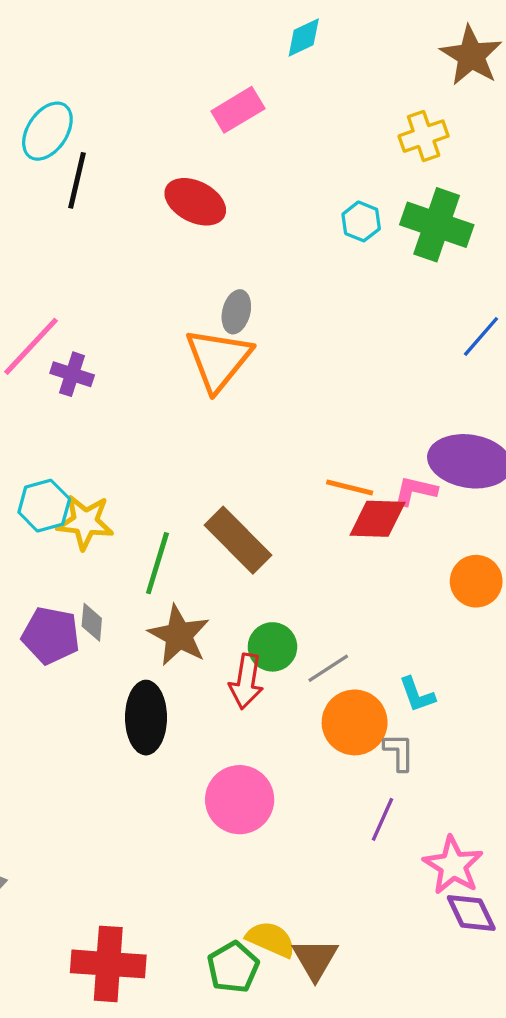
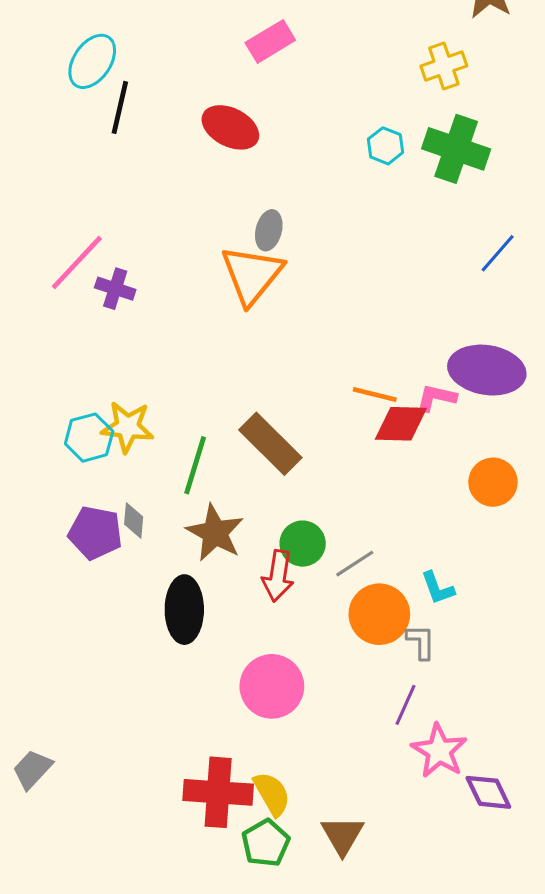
cyan hexagon: (44, 506) -> (89, 438), moved
pink star: (453, 865) -> (439, 751), moved
yellow semicircle: (271, 939) -> (272, 794), moved, turned 36
red cross: (108, 964) -> (218, 792), moved

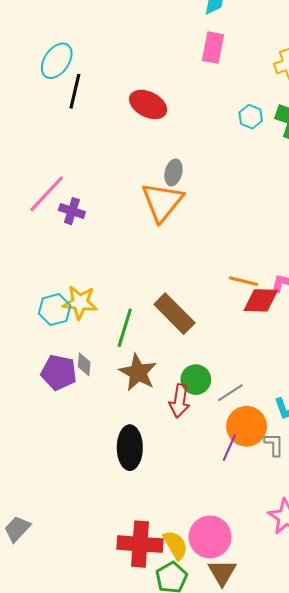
pink rectangle: (270, 41) -> (213, 48), moved, turned -48
black ellipse: (184, 610) -> (130, 448), moved
pink circle: (272, 686) -> (210, 537), moved
purple line: (405, 705) -> (229, 448), moved

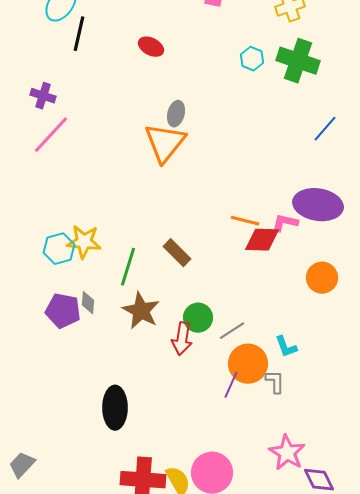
red ellipse: (148, 104) -> (151, 47), size x0.7
purple cross: (72, 211) -> (43, 96), moved
brown rectangle: (174, 314) -> (177, 253), size x0.7
black ellipse: (130, 448) -> (115, 408), moved

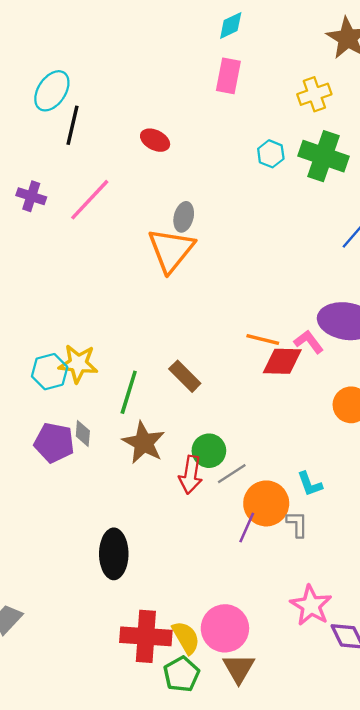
pink line: (51, 135) -> (90, 200), moved
pink L-shape: (285, 223) -> (309, 342), turned 40
gray line: (232, 331) -> (232, 474), moved

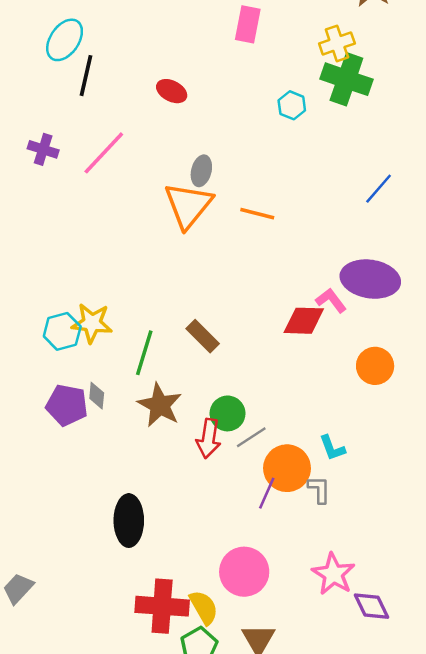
green cross: (324, 156) -> (346, 79), moved
orange line: (263, 340) -> (257, 214), moved
pink circle: (225, 628) -> (244, 572), moved

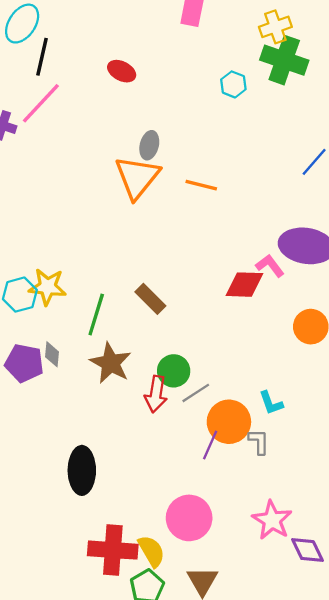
pink line: (104, 153) -> (41, 103), moved

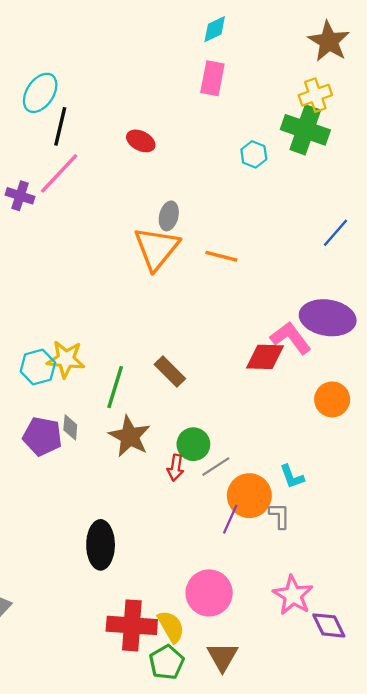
yellow cross: (275, 27) -> (315, 95), moved
pink L-shape: (270, 266) -> (291, 338), size x1.4
red arrow: (156, 394) -> (175, 468), size x0.7

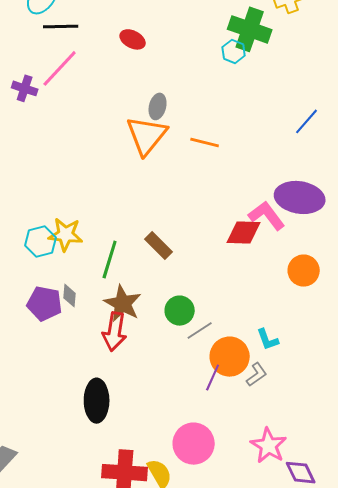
black line: (60, 126) -> (61, 26), turned 76
green cross: (305, 130) -> (250, 29), moved
red arrow: (175, 468) -> (115, 332), moved, size x1.6
gray L-shape: (280, 516) -> (257, 375), turned 55

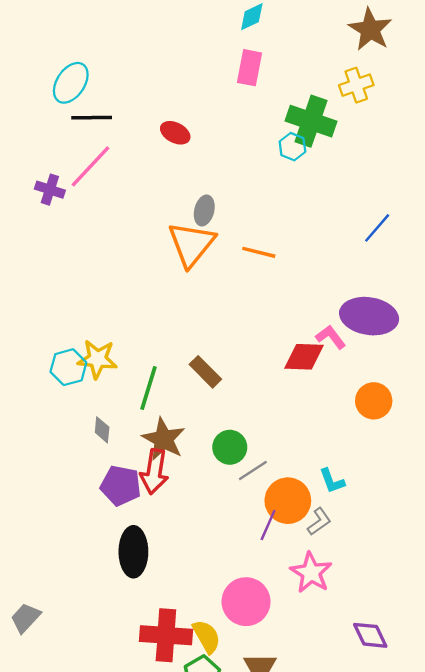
pink L-shape: (267, 215) -> (331, 337), size x0.7
purple pentagon: (45, 304) -> (121, 486), moved
pink star: (269, 446) -> (311, 573), moved

